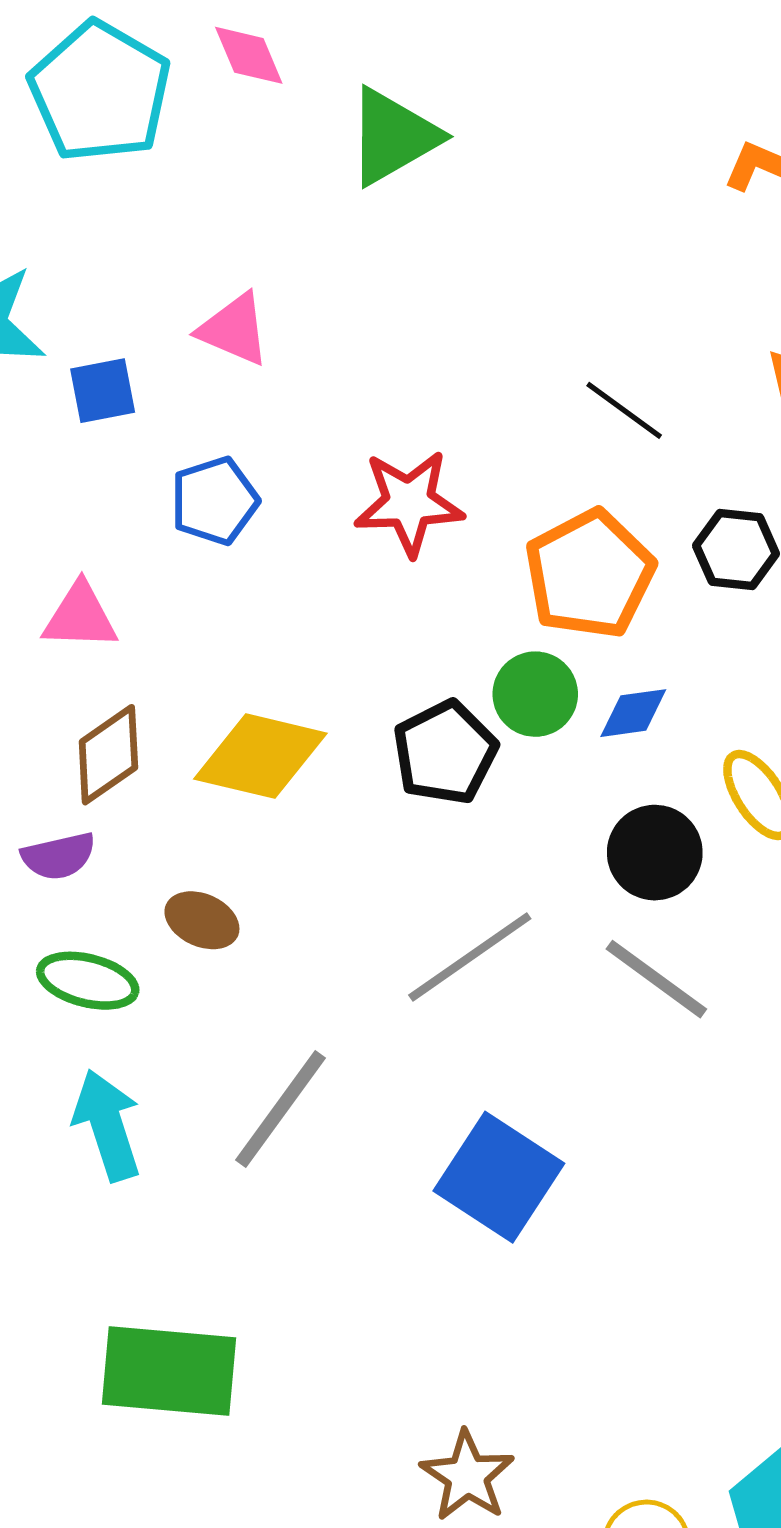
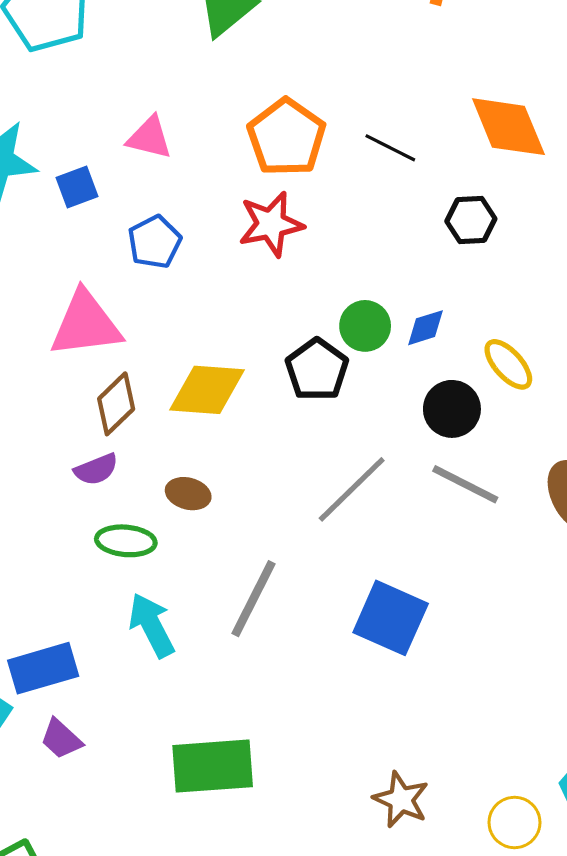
orange pentagon: (590, 574) -> (286, 137), moved
pink triangle: (80, 617) -> (86, 324), size x1.6

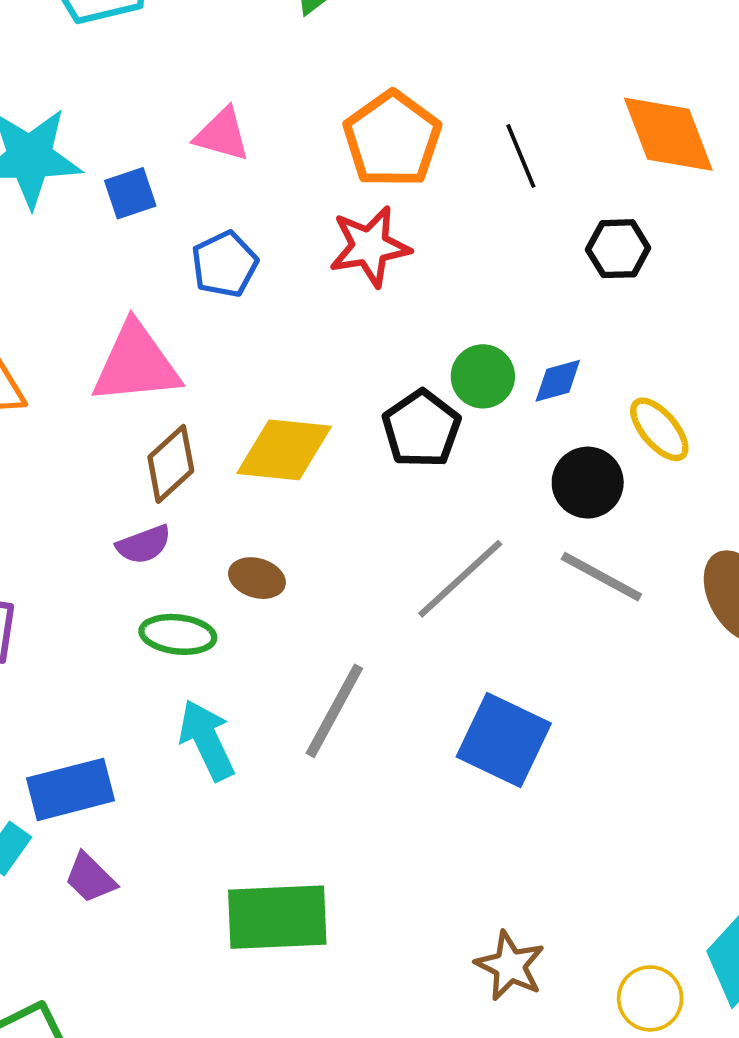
black line: (390, 148) -> (521, 156), turned 39

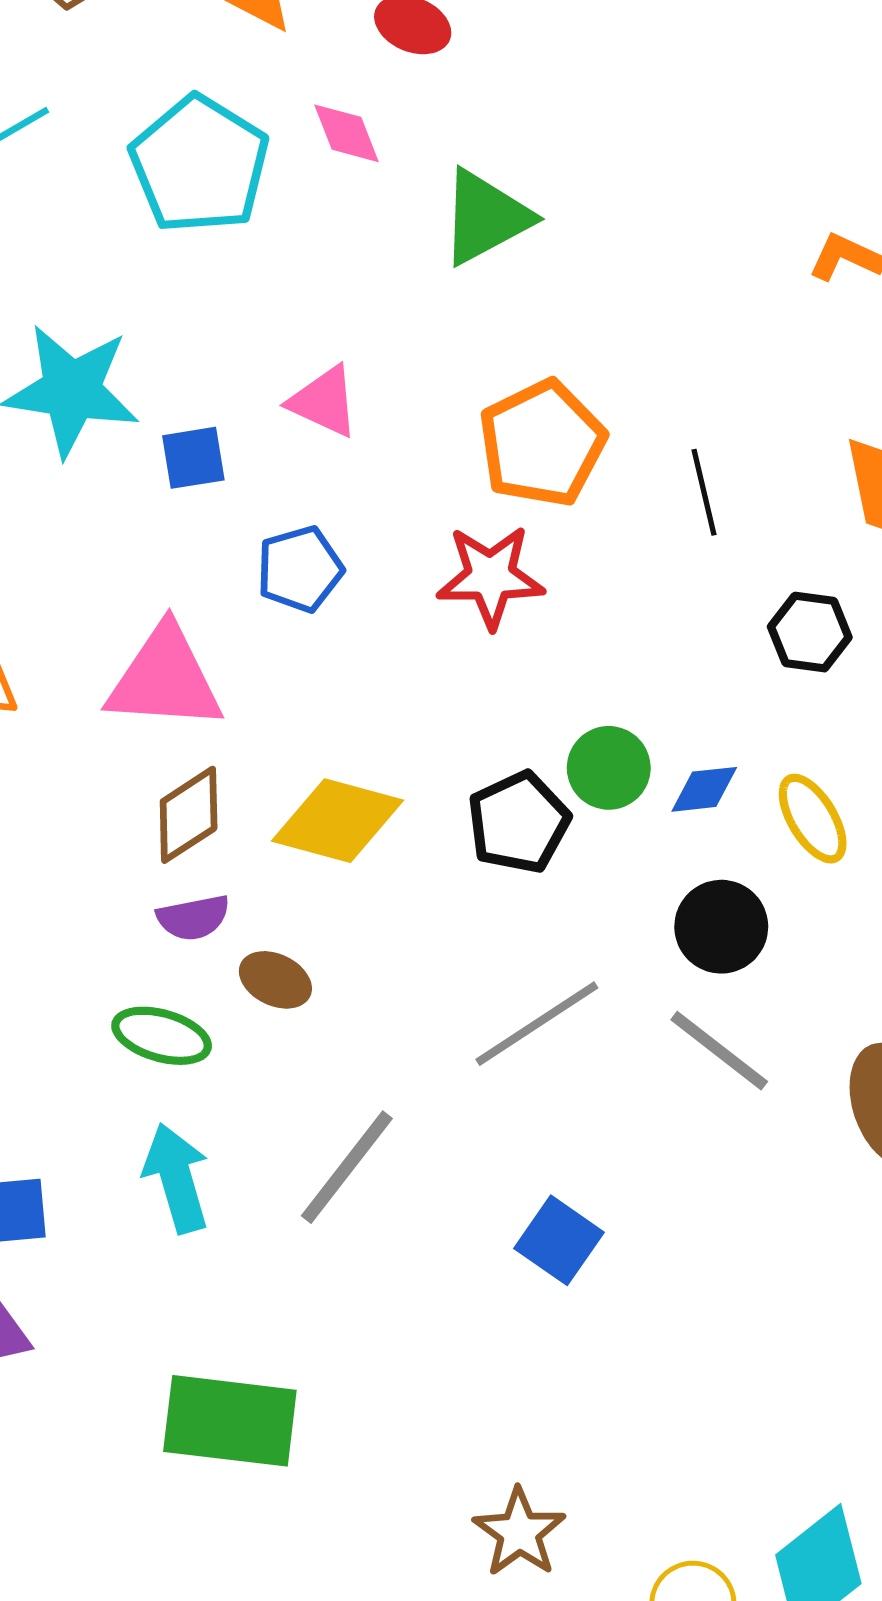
yellow ellipse: (659, 429) -> (813, 819), moved
purple semicircle: (144, 545) -> (193, 918), moved
blue square: (504, 740) -> (559, 1240), size x0.7

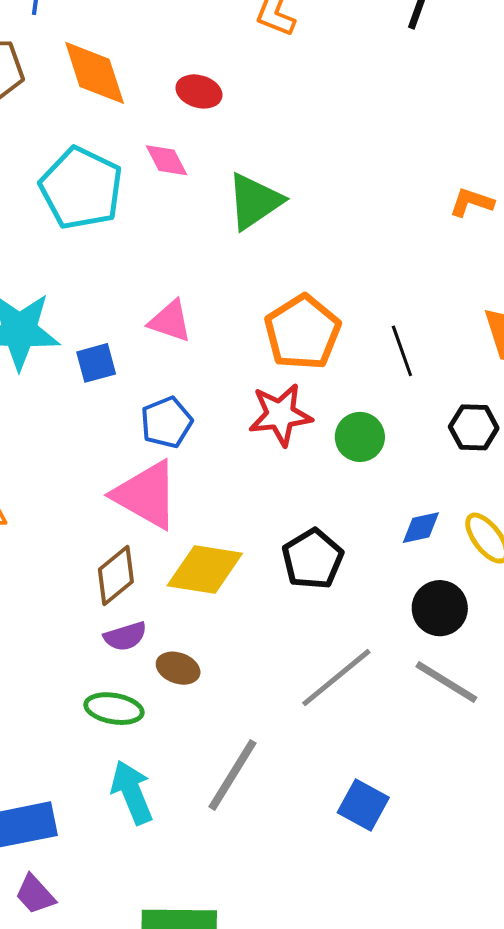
pink triangle: (165, 679) -> (146, 495), moved, turned 32
green circle: (609, 768) -> (360, 437), moved

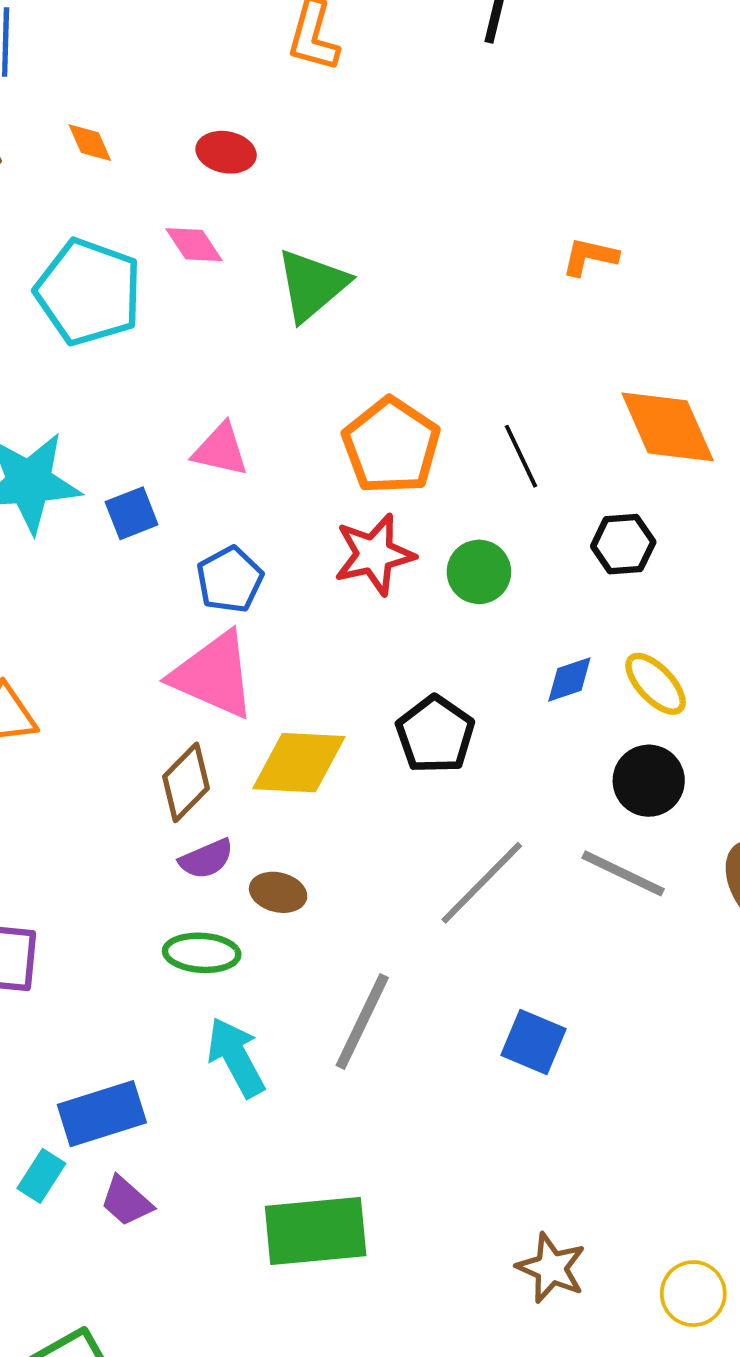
orange diamond: (95, 73) -> (90, 143), size x0.5
black circle: (440, 608) -> (649, 781), moved

